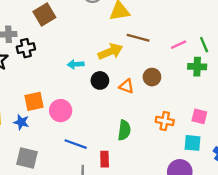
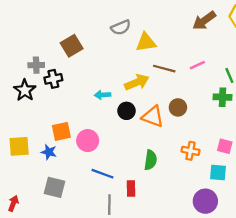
pink line: (179, 45) -> (197, 65), moved
orange triangle: (127, 86) -> (153, 117), size x1.5

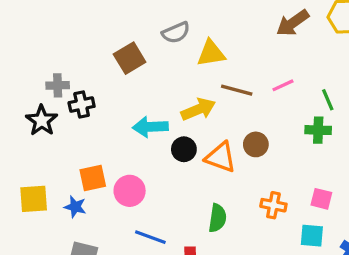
brown square: (72, 46) -> (130, 58), moved
cyan arrow: (103, 95) -> (150, 127), size x1.5

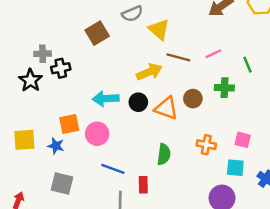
yellow triangle: (211, 53) -> (159, 29), turned 50
cyan arrow: (150, 127) -> (106, 99), moved
green cross: (318, 130) -> (224, 88), moved

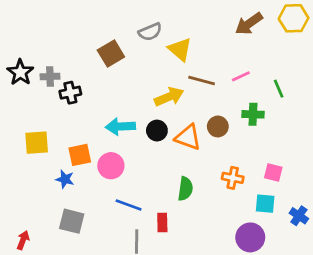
black star: (30, 80) -> (20, 72), moved
yellow square: (24, 140) -> (37, 143), moved

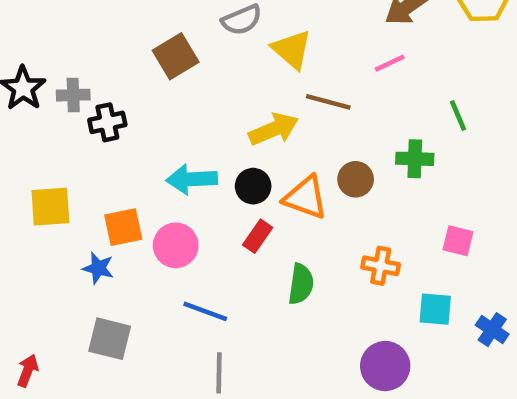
pink line: (241, 76) -> (390, 63), moved
pink square: (273, 172) -> (458, 241), moved
red rectangle: (162, 223) -> (258, 236), moved, turned 36
purple circle: (250, 237) -> (385, 366), moved

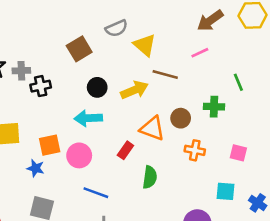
black circle: (253, 186) -> (97, 87), moved
orange cross: (381, 266) -> (195, 150), moved

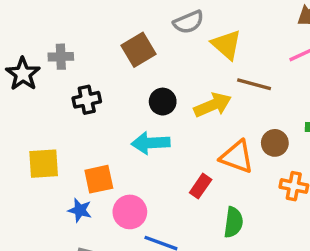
gray cross: (21, 71) -> (61, 57), moved
pink circle: (79, 155) -> (130, 212), moved

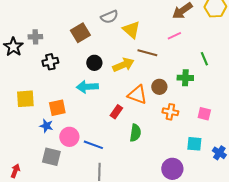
pink circle: (130, 212) -> (69, 137), moved

